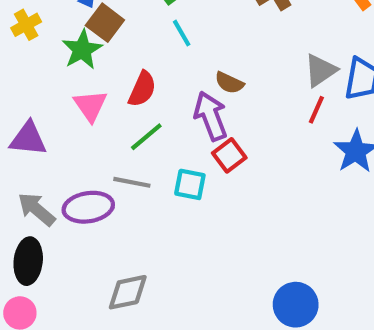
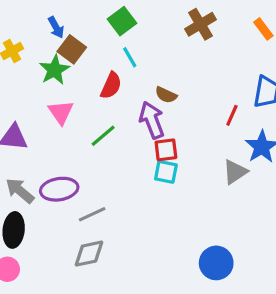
gray triangle: (321, 70) -> (235, 172), moved
red semicircle: (142, 89) -> (111, 86), moved
red square: (229, 155) -> (166, 150), turned 30
gray line: (132, 182) -> (92, 214), moved, turned -36
cyan square: (190, 184) -> (166, 172), moved

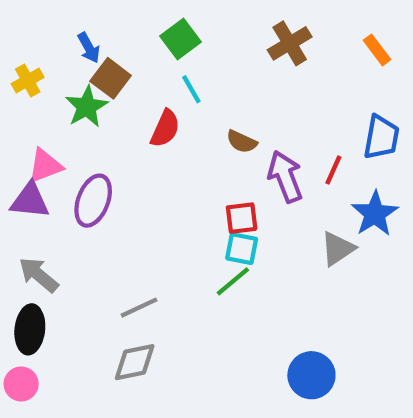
pink triangle: (61, 112) -> (45, 166), moved, turned 44
purple arrow: (152, 120) -> (285, 177), moved
green line: (103, 136) -> (233, 281), moved
purple ellipse: (59, 189) -> (93, 201), moved, turned -60

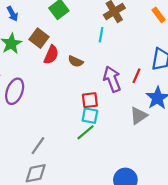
brown square: (111, 78) -> (39, 38), moved
cyan line: (191, 89) -> (101, 35), moved, turned 40
brown semicircle: (242, 142) -> (76, 61), moved
gray line: (139, 308) -> (38, 146), turned -30

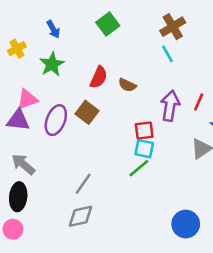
cyan line: (101, 35) -> (168, 54), moved, turned -40
brown square: (39, 38) -> (87, 112), moved
purple arrow: (112, 79) -> (170, 106), turned 30

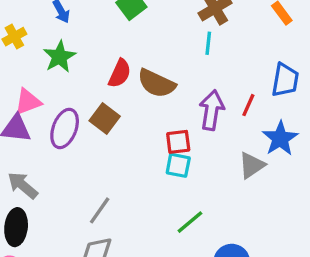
cyan line: (168, 54) -> (208, 43), turned 36
brown semicircle: (127, 85) -> (156, 83), size x1.6
green line: (139, 168) -> (190, 222), moved

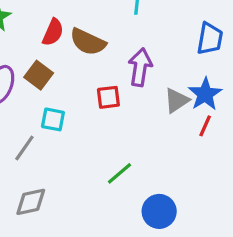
red line: (248, 105) -> (205, 126), moved
cyan square: (178, 165) -> (53, 119), moved
gray triangle: (252, 165) -> (177, 100), moved
gray line: (100, 210) -> (24, 148), moved

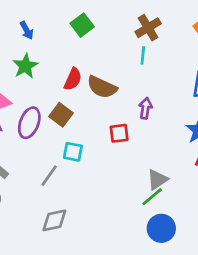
purple arrow: (140, 67) -> (145, 108), size x0.7
gray triangle: (177, 100) -> (157, 179), moved
green line: (120, 173) -> (152, 197), moved

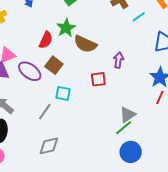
cyan line: (143, 55) -> (139, 17), moved, turned 48
green star: (25, 66) -> (66, 28), moved
red semicircle: (73, 79) -> (46, 40), moved
purple ellipse: (29, 123) -> (30, 71), turned -75

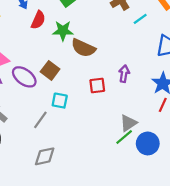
green star: (66, 28) -> (63, 31), turned 30
red semicircle: (46, 40) -> (38, 20), moved
purple arrow: (119, 60) -> (124, 74), moved
blue circle: (131, 152) -> (148, 143), moved

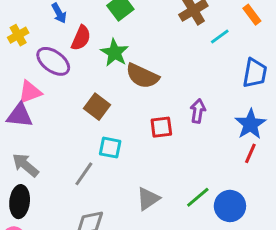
green star: (63, 31) -> (115, 53), turned 30
purple ellipse: (24, 77) -> (53, 61), moved
gray triangle: (128, 123) -> (148, 199), moved

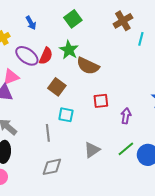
cyan line: (220, 37) -> (141, 39), turned -40
red semicircle: (81, 38) -> (46, 56), moved
purple arrow: (198, 111) -> (126, 116), moved
gray line: (84, 174) -> (48, 133), turned -42

